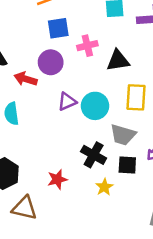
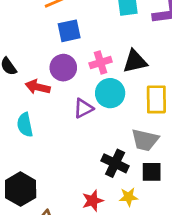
pink cross: (87, 46) -> (101, 63), moved
cyan circle: (95, 106) -> (110, 93), moved
red star: (57, 179) -> (93, 201), moved
yellow star: (104, 187) -> (129, 197), turned 30

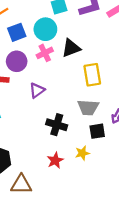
cyan circle: (110, 93) -> (45, 29), moved
black cross: (115, 163) -> (57, 125), moved

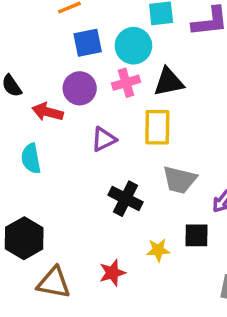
yellow rectangle: (92, 75) -> (157, 127), moved
black square: (97, 131) -> (196, 235), moved
red star: (55, 160) -> (112, 273), moved

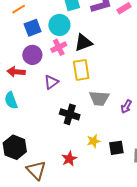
black square: (196, 235) -> (116, 148), moved
brown triangle: (54, 283) -> (36, 170), turned 45

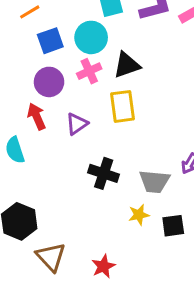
red arrow: (16, 72) -> (37, 116), moved, turned 60
gray trapezoid: (99, 98) -> (154, 182), moved
red star: (69, 159) -> (103, 266), moved

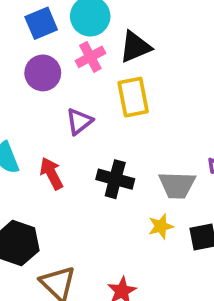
red arrow: (37, 116) -> (52, 173), moved

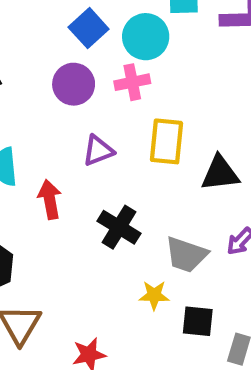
blue square: (41, 23) -> (89, 28), turned -36
black triangle: (135, 47) -> (220, 173), moved

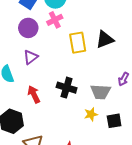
purple triangle: (98, 151) -> (31, 57), moved
black triangle: (220, 173) -> (105, 40), moved
red arrow: (50, 199) -> (34, 94), moved

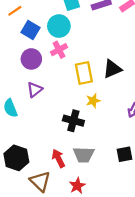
gray trapezoid: (101, 92) -> (84, 155), moved
red arrow: (34, 94) -> (58, 158), moved
yellow star: (91, 114) -> (93, 101), moved

